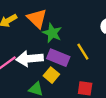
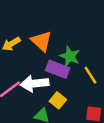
green star: (52, 33) -> (70, 56), moved
purple rectangle: (58, 58) -> (58, 69), moved

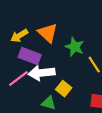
purple rectangle: (58, 69) -> (30, 56), moved

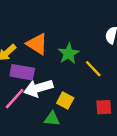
green star: (75, 47) -> (69, 54), turned 30

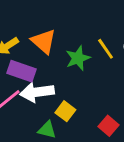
yellow line: (93, 69) -> (106, 49), moved
red square: (104, 107) -> (108, 126), turned 35

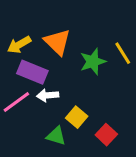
white arrow: (37, 92) -> (48, 95), size x0.6
red square: (108, 126) -> (106, 135), moved

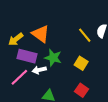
green star: (93, 62) -> (53, 58), moved, turned -30
yellow square: (77, 117) -> (81, 63), moved

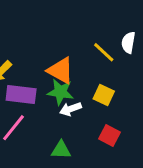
orange triangle: (41, 34) -> (60, 71), moved
white arrow: (39, 70) -> (71, 109), moved

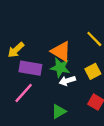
yellow square: (104, 95) -> (93, 71), turned 35
green triangle: (61, 150) -> (59, 111), turned -35

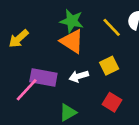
purple rectangle: (30, 68) -> (43, 78), moved
green star: (60, 68) -> (72, 21), moved

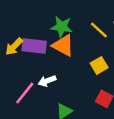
white arrow: (79, 76) -> (47, 81), moved
purple rectangle: (43, 78) -> (34, 46), moved

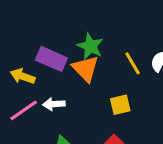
yellow arrow: (14, 47) -> (23, 76), moved, turned 48

